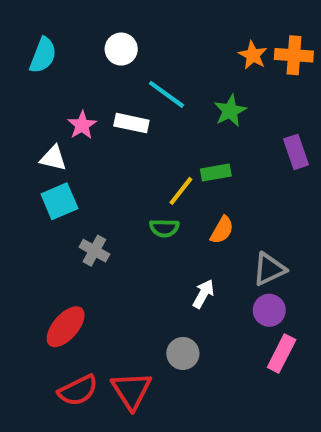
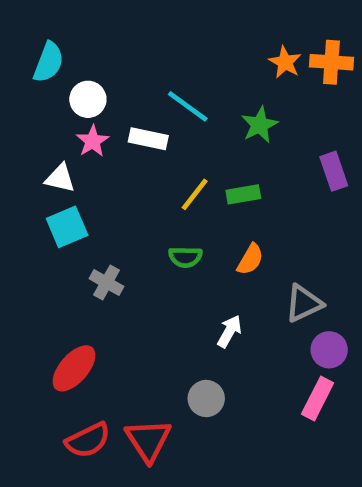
white circle: (121, 49) -> (88, 99), moved
yellow line: (181, 191) -> (195, 194), moved
purple circle: (269, 310) -> (329, 350), moved

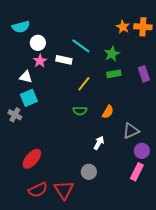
cyan semicircle: (48, 62) -> (21, 27), turned 54
green rectangle: (243, 194) -> (114, 74), moved
gray cross: (106, 283) -> (15, 115), moved

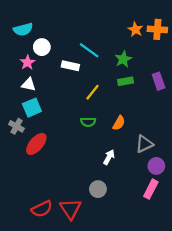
pink star: (40, 61) -> (28, 62), moved
red ellipse: (32, 159) -> (36, 144), moved

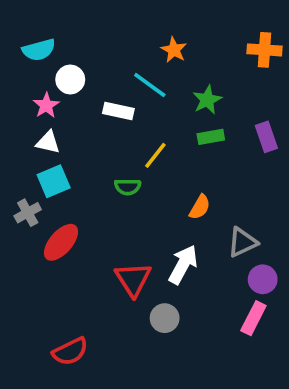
orange star: (135, 29) -> (174, 50), moved
green semicircle: (88, 122) -> (128, 187), moved
gray cross: (16, 126) -> (28, 213), turned 32
white arrow: (109, 157) -> (183, 264), size x1.5
red triangle: (70, 209) -> (133, 279), moved

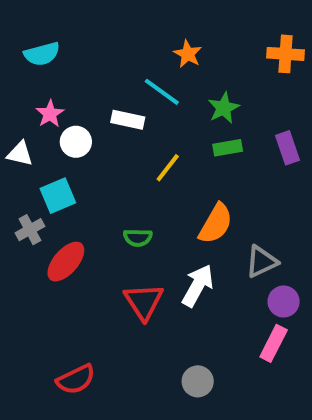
white circle: (70, 79) -> (76, 142), moved
white triangle: (48, 142) -> (20, 154), moved
green semicircle: (128, 187) -> (138, 238), moved
orange semicircle: (200, 207) -> (216, 224), size x1.5
gray circle: (165, 318) -> (198, 381), moved

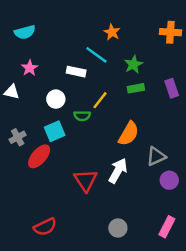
white circle: (76, 142) -> (56, 99), moved
cyan square: (58, 196) -> (55, 131), moved
green semicircle: (138, 238) -> (82, 116), moved
pink rectangle: (274, 343) -> (167, 227), moved

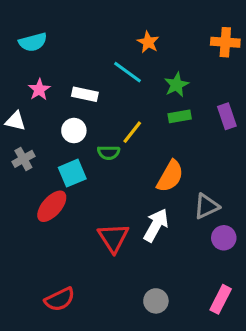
white rectangle: (76, 72) -> (85, 94), moved
gray cross: (18, 137) -> (23, 159), moved

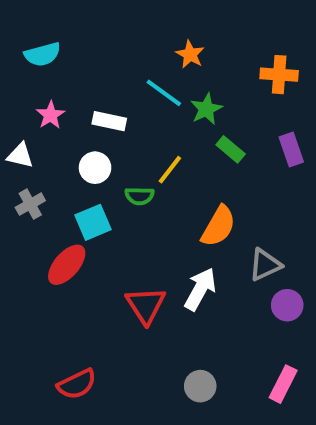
orange cross: (225, 42) -> (279, 75), moved
green star: (176, 85) -> (206, 109), moved
green rectangle: (180, 116) -> (231, 149), turned 50

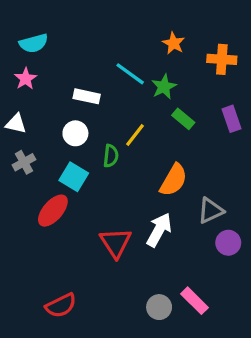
orange star: (190, 54) -> (174, 43), moved
pink star: (51, 115) -> (26, 79), moved
green semicircle: (140, 196) -> (111, 156), turned -85
cyan square: (93, 222) -> (74, 177), turned -36
pink rectangle: (283, 384) -> (194, 301), moved, turned -72

